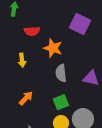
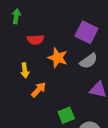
gray semicircle: (61, 73) -> (89, 61), moved, turned -120
orange arrow: (26, 98) -> (39, 90), moved

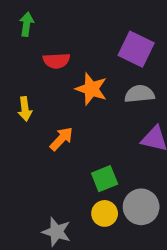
gray semicircle: (89, 61) -> (139, 94), turned -150
yellow arrow: (25, 71) -> (25, 109), moved

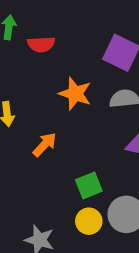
red semicircle: (56, 61) -> (41, 44), moved

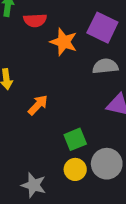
orange star: (75, 94) -> (64, 42), moved

